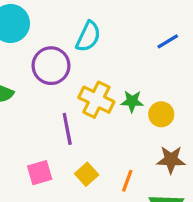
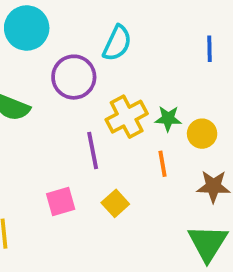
blue line: (168, 41) -> (210, 49), turned -60
yellow cross: (96, 100) -> (127, 117), turned 36
orange line: (127, 181) -> (162, 164), moved, turned -30

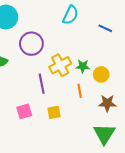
cyan semicircle: (117, 43) -> (70, 15), moved
blue line: (210, 49) -> (105, 28), turned -64
yellow square: (115, 203) -> (54, 112), turned 32

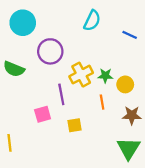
pink square: (24, 111) -> (43, 114), moved

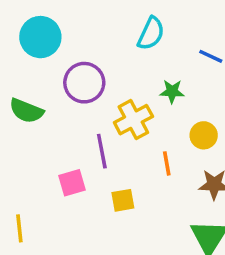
green star: (105, 76) -> (172, 91), moved

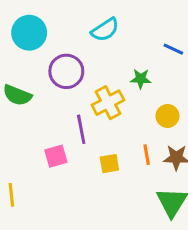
cyan semicircle: (151, 34) -> (105, 30), moved, turned 32
orange line: (167, 163) -> (147, 155), moved
yellow square: (123, 200) -> (109, 164), moved

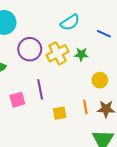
cyan semicircle: (105, 30) -> (70, 22), moved
yellow cross: (108, 103) -> (58, 53), moved
pink square: (56, 156) -> (17, 100), moved

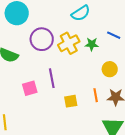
blue line: (104, 34) -> (114, 35), moved

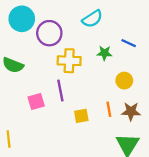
purple circle: (42, 39) -> (49, 33), moved
yellow cross: (69, 43) -> (69, 61), moved, turned 30

